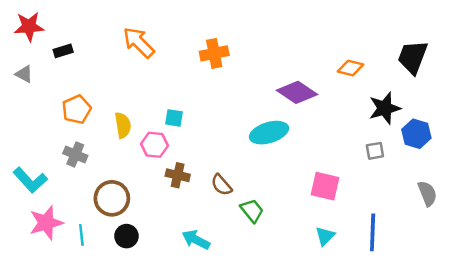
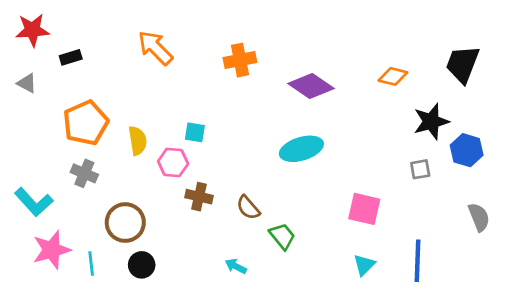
purple diamond: (297, 92) -> (311, 86), moved
orange pentagon: (77, 109) -> (86, 123), size x1.4
cyan arrow: (196, 240) -> (236, 266), moved, size x0.7

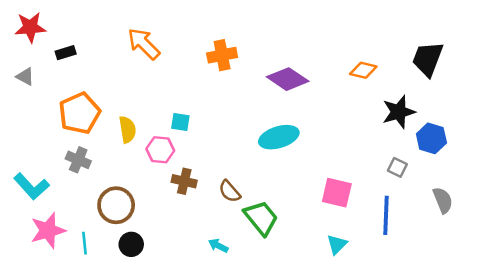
gray square: (420, 169) -> (397, 167), moved, turned 36
green trapezoid: (282, 236) -> (261, 218), size x1.4
blue line: (417, 261) -> (386, 215), moved

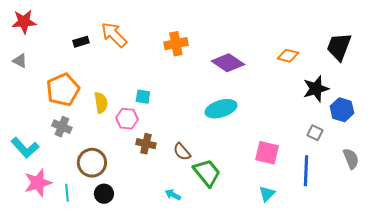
black rectangle: (66, 53) -> (81, 42), moved

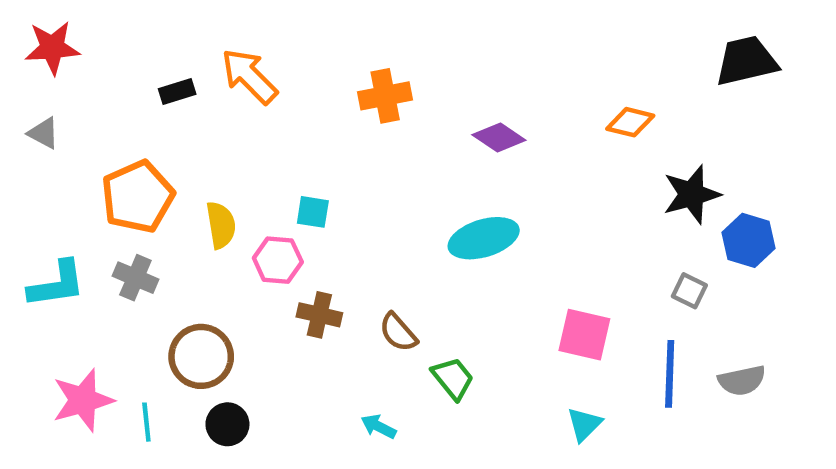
black trapezoid: (339, 47) -> (746, 61), moved, turned 56
purple diamond: (228, 63) -> (499, 137), size x0.7
cyan L-shape: (25, 148) -> (57, 284), moved, turned -56
gray semicircle: (351, 159) -> (742, 381), moved, turned 100
green trapezoid: (207, 173) -> (453, 378), size x0.7

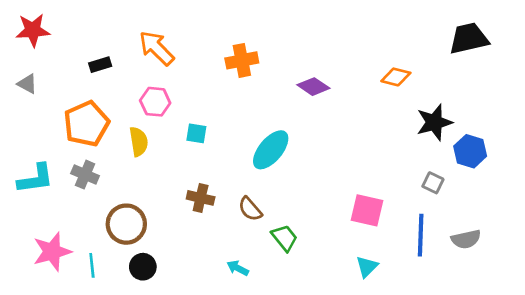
black rectangle: (177, 92) -> (100, 65), moved
cyan ellipse: (484, 238) -> (271, 150), moved, turned -33
pink hexagon: (278, 260) -> (155, 102), moved

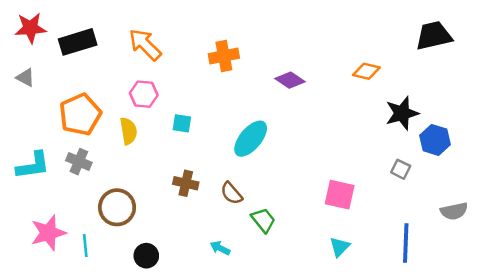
black rectangle: (100, 65) -> (78, 42), moved, size x1.8
blue line: (421, 235) -> (406, 243), moved
gray semicircle: (466, 239) -> (454, 211), moved
black circle: (143, 267) -> (146, 256), moved

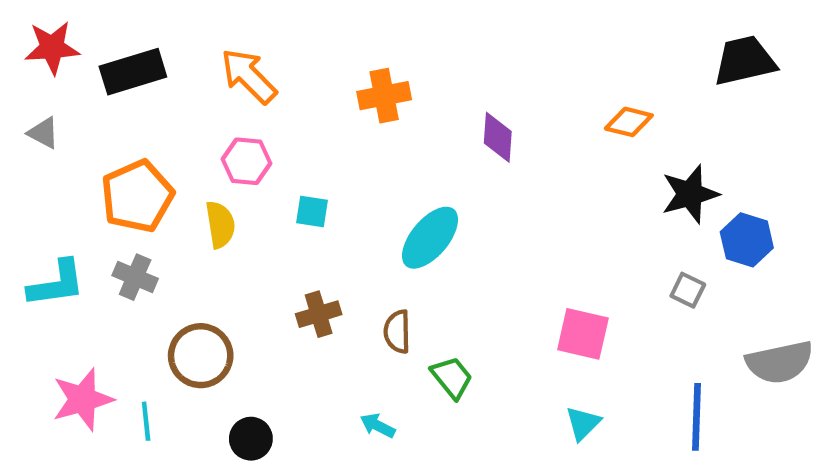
purple diamond: (290, 80) -> (498, 137), turned 60
brown cross: (186, 183) -> (319, 314), turned -30
brown semicircle: (232, 193) -> (397, 332), turned 40
gray semicircle: (454, 211) -> (780, 362), size x1.4

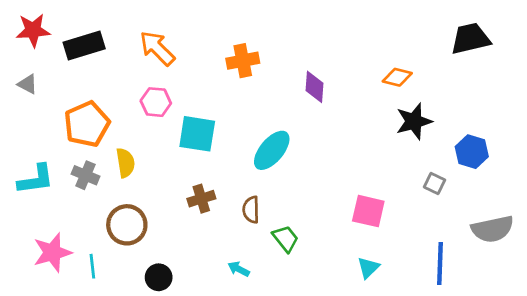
black star: (690, 194) -> (414, 121), moved
cyan square: (312, 211) -> (197, 134), size x1.8
yellow semicircle: (220, 225) -> (125, 163), moved

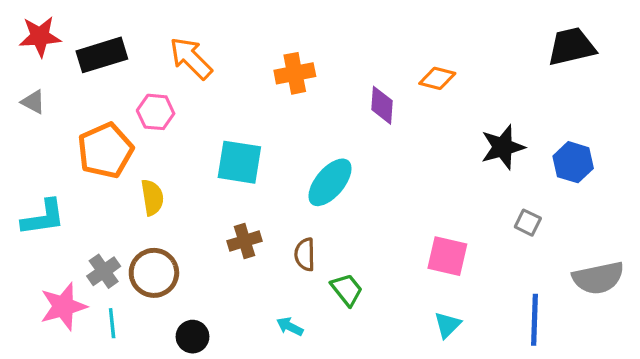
orange diamond: (397, 77) -> (437, 78), moved
pink hexagon: (156, 102) -> (156, 112), moved
blue hexagon: (472, 152) -> (573, 162), moved
gray cross: (85, 175) -> (104, 271), moved, turned 32

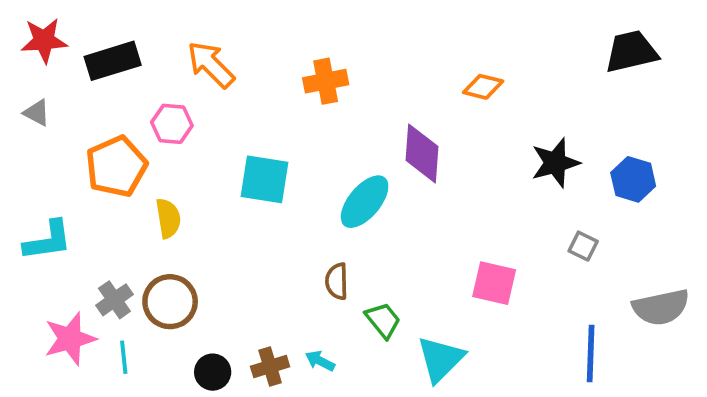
purple diamond: (382, 105) -> (422, 153), moved, size x1.4
brown cross: (244, 241) -> (270, 366), moved
cyan triangle: (447, 325) -> (440, 359), moved, size x1.6

